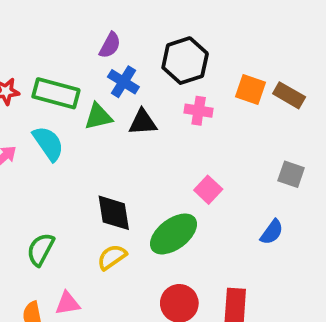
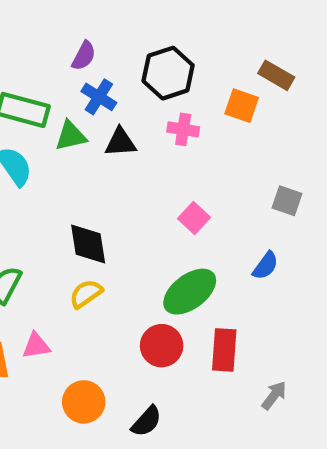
brown rectangle: (289, 95) -> (276, 75), moved
green ellipse: (174, 234) -> (190, 292), moved

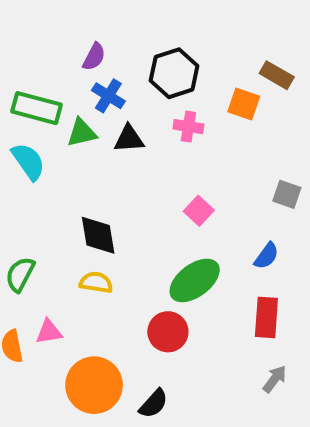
yellow semicircle: (86, 294) -> (96, 283), turned 44
red rectangle: (224, 350) -> (266, 317), moved
orange circle: (84, 402) -> (94, 385), size x1.4

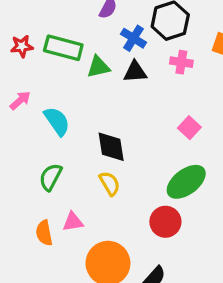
blue cross: (108, 96) -> (134, 38), moved
cyan semicircle: (28, 161) -> (57, 121), moved
yellow semicircle: (96, 283) -> (110, 183), turned 50

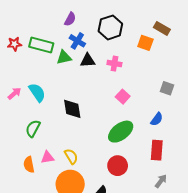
blue cross: (134, 38) -> (77, 41), moved
pink cross: (181, 62) -> (114, 64), moved
pink arrow: (20, 100) -> (14, 93), moved
yellow semicircle: (110, 183) -> (71, 156), moved
red circle: (165, 222) -> (118, 166), moved

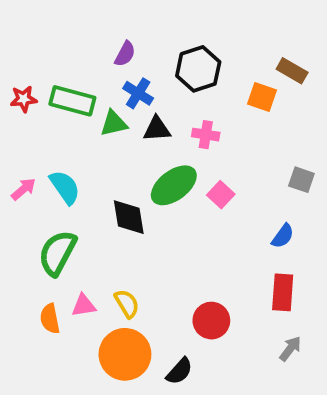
green semicircle: (33, 129) -> (57, 253), size x1.4
green ellipse: (121, 132) -> (174, 185), moved

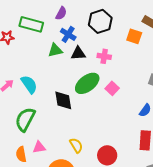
green rectangle: (72, 101) -> (31, 24), moved
yellow semicircle: (127, 304) -> (76, 145), moved

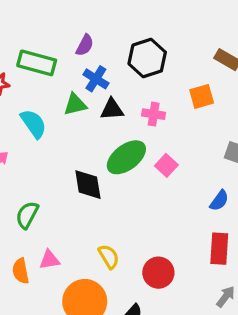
orange square: (134, 36) -> (202, 96), moved, turned -35
cyan semicircle: (29, 84) -> (33, 124), moved
green semicircle: (25, 119) -> (27, 215), size x0.7

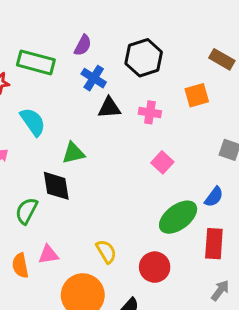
green triangle: (75, 104) -> (73, 153), moved
green ellipse: (126, 157) -> (178, 217), moved
black diamond: (88, 185) -> (56, 186), moved

